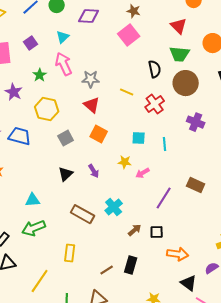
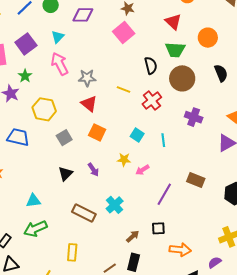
purple square: (31, 43) -> (26, 44), size x1.5
green star: (40, 75) -> (25, 76), moved
cyan square: (139, 138) -> (137, 135), turned 32
brown arrow: (135, 230) -> (133, 236), moved

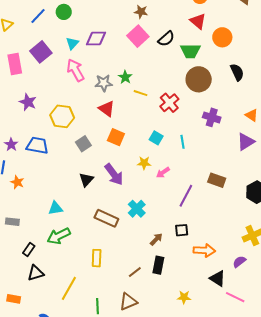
purple diamond: (83, 15) -> (96, 38), moved
red triangle: (173, 22) -> (198, 21), moved
black semicircle: (151, 66) -> (166, 39), moved, turned 66
green star: (25, 76) -> (125, 77), moved
purple arrow: (93, 170) -> (114, 174), size x1.6

